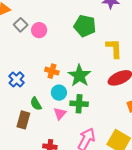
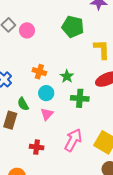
green star: (79, 76) -> (67, 76), size x0.6
green cross: (79, 104) -> (80, 98), moved

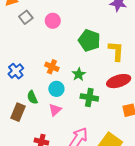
green pentagon: (73, 27) -> (89, 40), moved
pink circle: (27, 30) -> (53, 21), moved

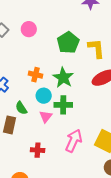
green pentagon: (89, 40) -> (68, 43), turned 30
green star: (79, 74) -> (63, 78), size x1.5
green cross: (89, 97) -> (63, 105), moved

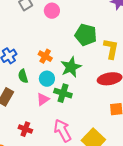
green pentagon: (68, 43) -> (86, 35), turned 30
green semicircle: (21, 108) -> (23, 76), moved
pink arrow: (74, 141) -> (63, 130), turned -70

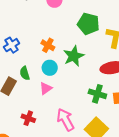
green semicircle: (23, 76) -> (25, 73), moved
green cross: (63, 93) -> (97, 94), moved

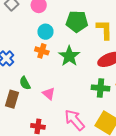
cyan circle: (50, 68) -> (45, 32), moved
pink triangle: (46, 88) -> (49, 94), turned -32

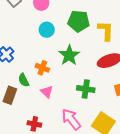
orange cross: (42, 51) -> (42, 68), moved
green cross: (100, 88) -> (86, 89), moved

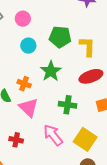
pink triangle: (47, 92) -> (29, 108), size x1.5

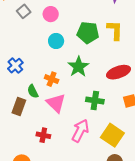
yellow L-shape: (87, 46) -> (115, 30), moved
pink arrow: (53, 135) -> (80, 131), turned 65

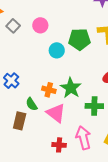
cyan circle: (56, 41) -> (57, 50), moved
green star: (78, 67) -> (71, 88), moved
pink arrow: (80, 131) -> (83, 138), turned -35
red cross: (43, 135) -> (59, 145), moved

